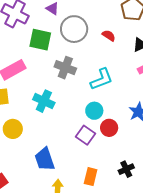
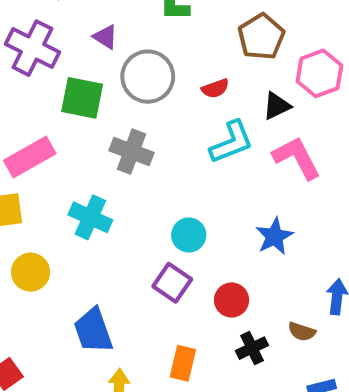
red semicircle: (109, 36) -> (215, 88), turned 128
cyan L-shape: (102, 79) -> (231, 142), moved
red circle: (109, 128) -> (232, 300), moved

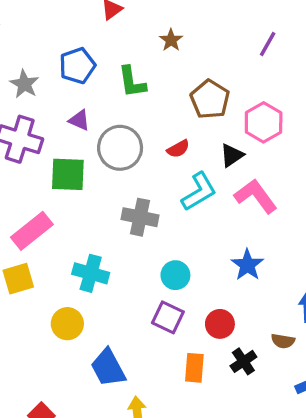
gray cross: (131, 152) -> (140, 217), moved
yellow circle: (31, 272) -> (67, 324), moved
orange rectangle: (183, 363) -> (194, 368), moved

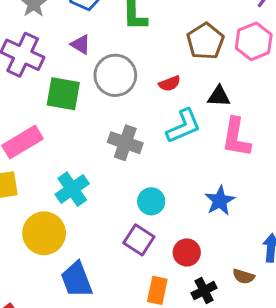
pink hexagon: (264, 122) -> (254, 41), moved
black triangle: (232, 155) -> (219, 96), turned 30
pink L-shape: (256, 196) -> (236, 137), turned -141
cyan cross: (91, 273) -> (72, 189), turned 32
yellow circle: (67, 324) -> (44, 233), size x1.4

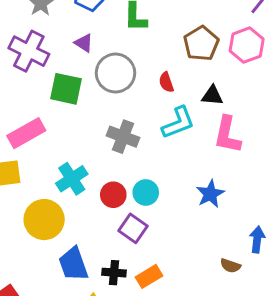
red semicircle: (170, 84) -> (166, 82), turned 90
red circle: (187, 252) -> (113, 195), moved
orange rectangle: (157, 290) -> (149, 276), turned 45
black cross: (204, 291) -> (114, 273), moved, turned 30

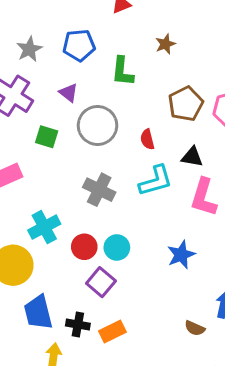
green square: (66, 89) -> (47, 137), size x0.7

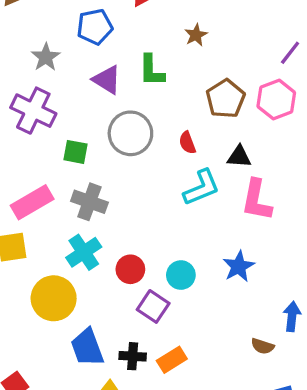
blue pentagon: (79, 45) -> (95, 27), moved
purple triangle: (69, 93) -> (107, 80), moved, size x1.4
gray cross: (99, 190) -> (89, 202), moved
cyan circle: (117, 247) -> (181, 275), moved

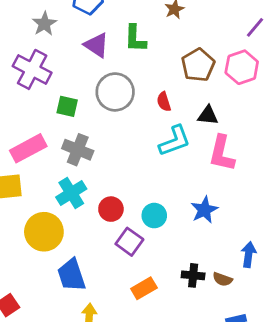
black cross: (133, 356) -> (193, 275), moved

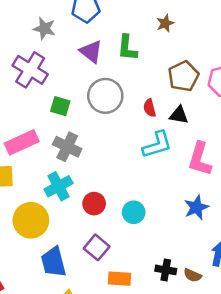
gray star: (44, 24) -> (44, 29), turned -30
black triangle: (208, 115) -> (179, 115), moved
blue star: (204, 210) -> (196, 207), moved
purple square: (129, 242) -> (97, 247), moved
orange rectangle: (144, 288) -> (120, 279), turned 30

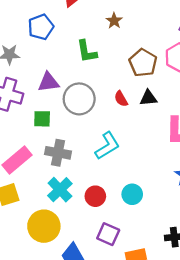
purple triangle: (91, 51) -> (48, 82), moved, turned -30
cyan L-shape: (157, 145) -> (107, 146), moved

